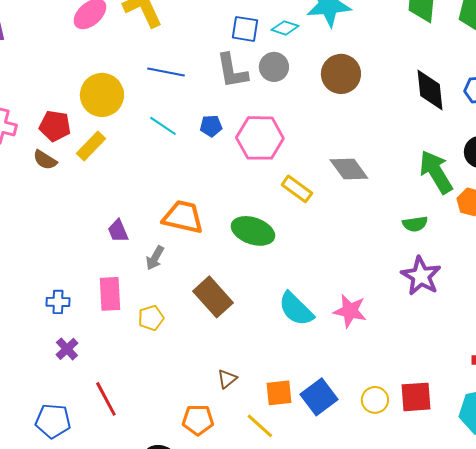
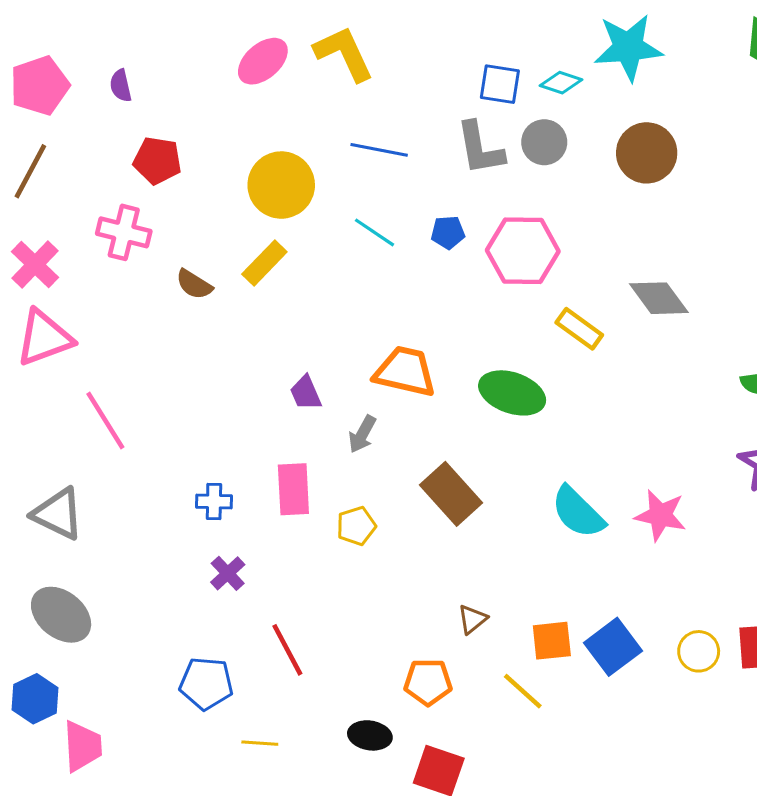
red pentagon: (55, 126) -> (157, 161), moved

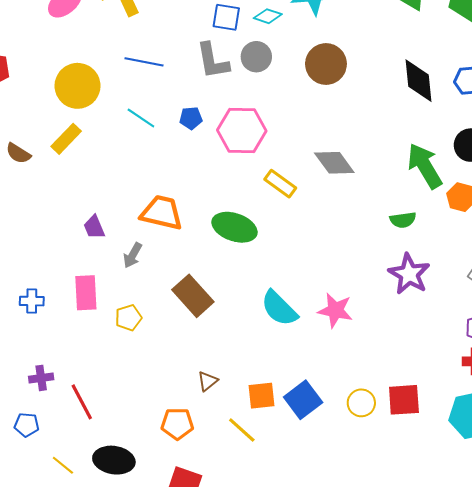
purple cross: (228, 573) -> (41, 378), moved, turned 35
blue pentagon: (206, 683) -> (27, 425), size x0.7
black ellipse: (370, 735) -> (114, 460), moved, size x1.4
yellow line: (260, 743) -> (63, 465), turned 35

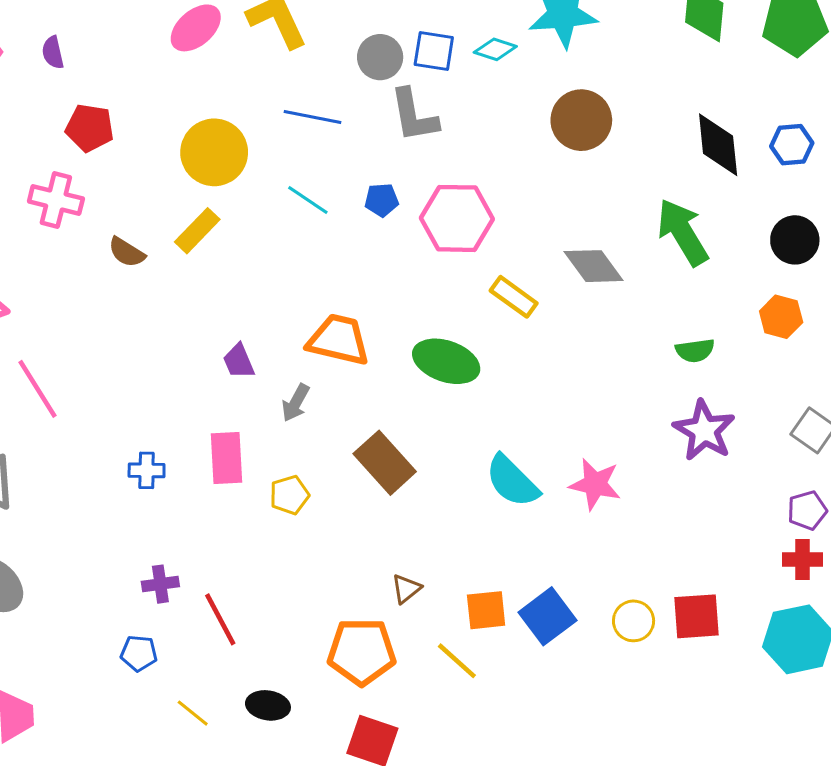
gray circle: (256, 57) -> (380, 57), moved
green arrow: (425, 166) -> (683, 232), moved
orange pentagon: (177, 424) -> (362, 652), size x1.4
black ellipse: (114, 460) -> (268, 705), size x0.7

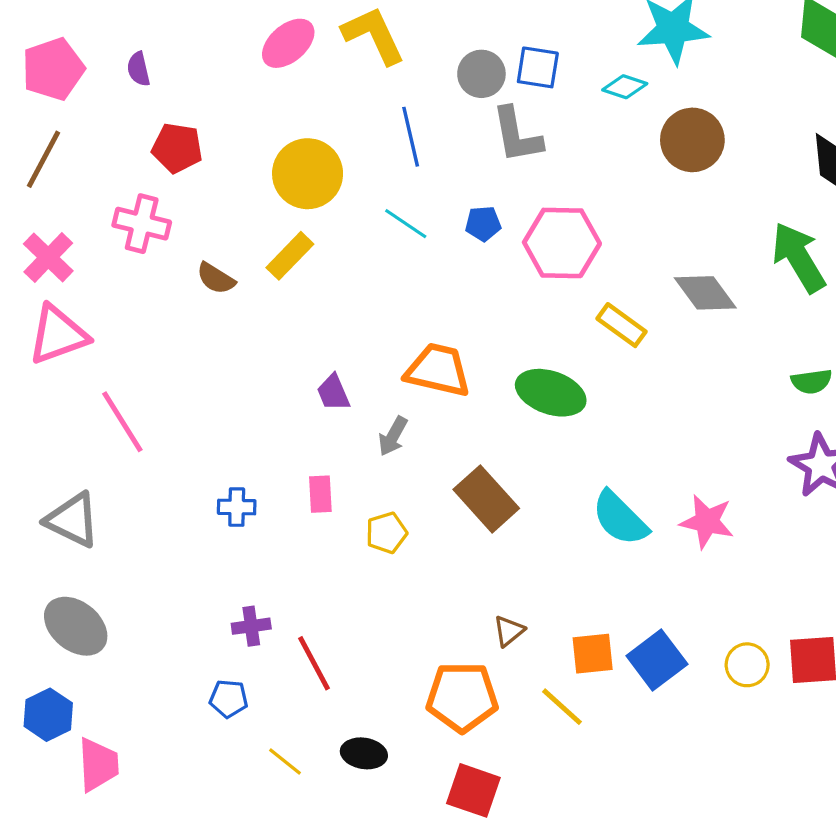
cyan diamond: (495, 49) -> (625, 87), moved
blue line: (312, 117) -> (411, 137), turned 66
pink rectangle: (226, 458) -> (320, 494), size x0.7

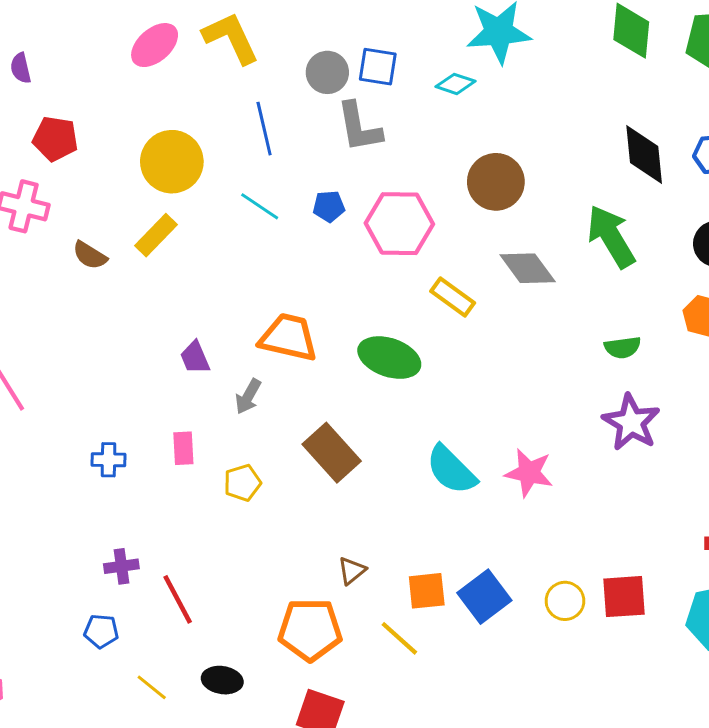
brown circle: (692, 140) -> (496, 182), moved

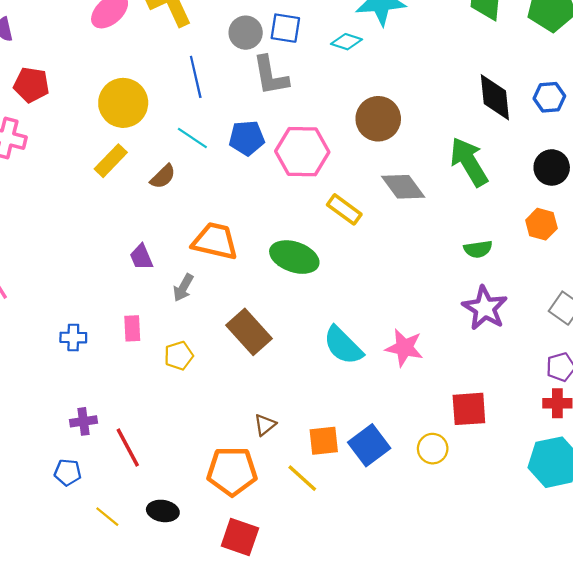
blue pentagon: (329, 206) -> (247, 138), size x1.4
brown semicircle: (90, 255) -> (163, 177), moved, turned -76
red square: (624, 597) -> (469, 409), moved

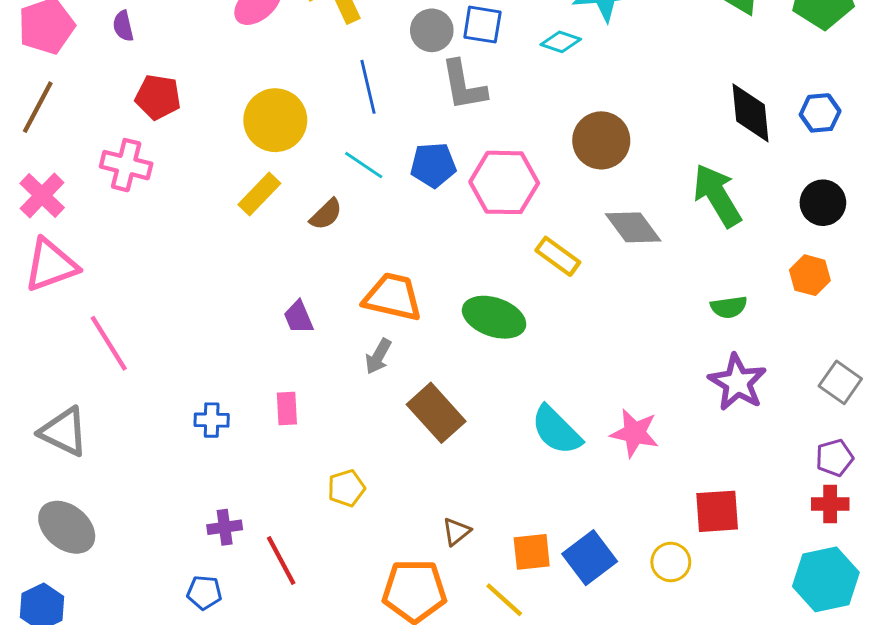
gray arrow: (183, 288) -> (378, 356), moved
yellow pentagon: (179, 356) -> (346, 488), moved

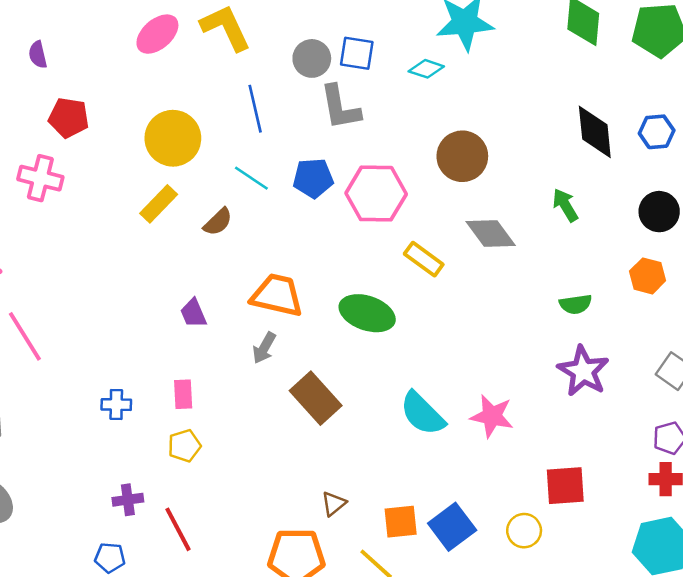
green arrow: (717, 195) -> (565, 205), size x0.6
yellow pentagon: (346, 488) -> (184, 446), moved

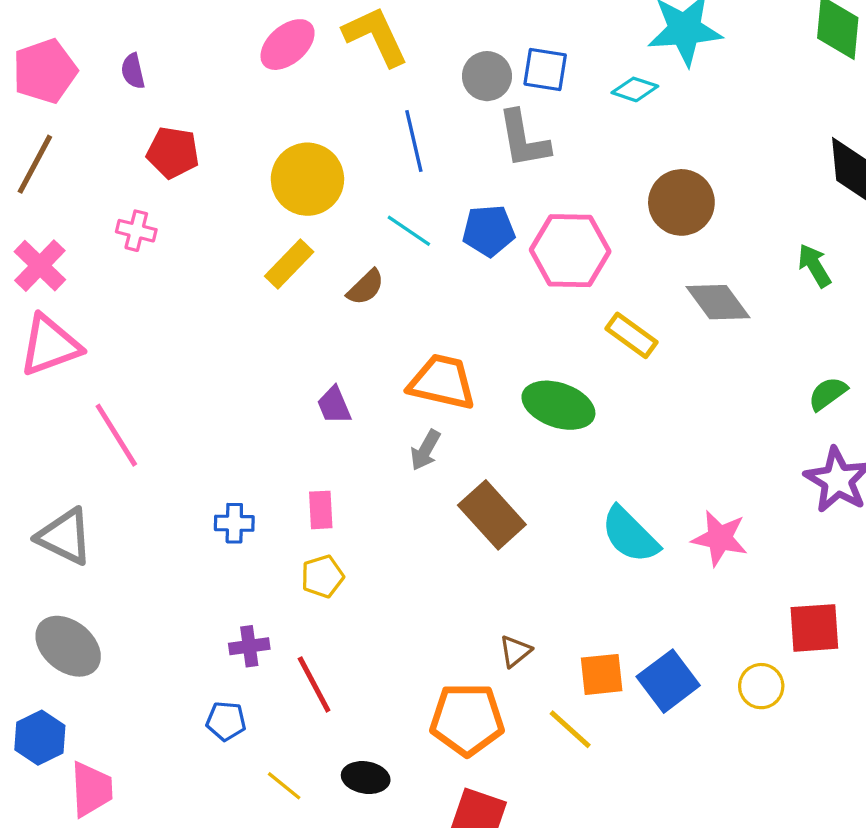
pink cross: (40, 178) -> (136, 231), size x0.7
green semicircle: (576, 304) -> (828, 394), turned 152

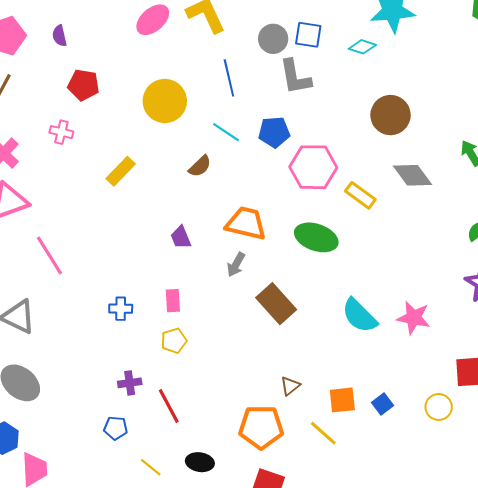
pink hexagon: (570, 251) -> (313, 167), moved
yellow rectangle: (289, 264) -> (121, 171), moved
blue square: (668, 681) -> (382, 404), size x0.6

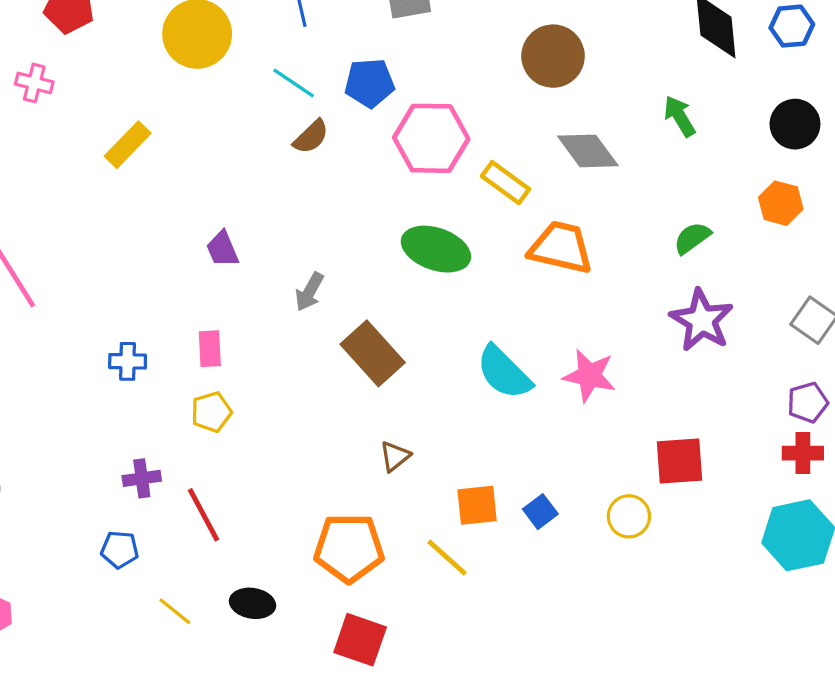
brown semicircle: (200, 166) -> (311, 137), moved
orange trapezoid: (246, 223) -> (561, 247), moved
brown triangle: (290, 386) -> (395, 456), moved

